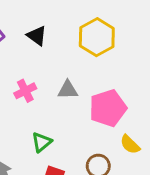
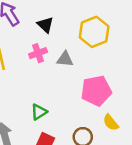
gray triangle: (68, 90) -> (65, 59), moved
pink cross: (25, 91) -> (38, 53), moved

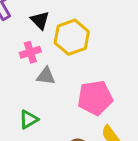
yellow hexagon: (94, 32) -> (72, 37), moved
gray triangle: (65, 59) -> (46, 76), moved

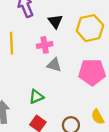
yellow hexagon: (72, 37) -> (90, 28), moved
pink pentagon: (95, 98) -> (92, 72), moved

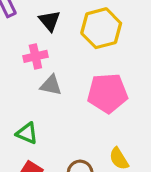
green triangle: (36, 97) -> (27, 133), turned 49

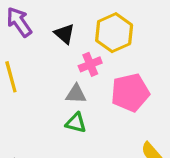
pink cross: (35, 56) -> (90, 64), moved
green triangle: (27, 133) -> (76, 123), moved

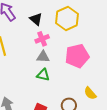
pink cross: (90, 64) -> (42, 39), moved

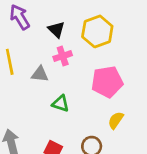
gray triangle: (43, 57) -> (40, 74), moved
yellow semicircle: (90, 93) -> (116, 120), moved, turned 72

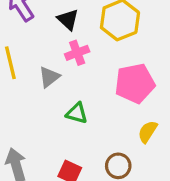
gray triangle: (40, 74) -> (49, 77), turned -42

